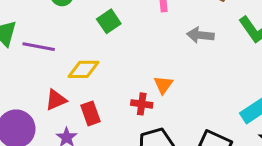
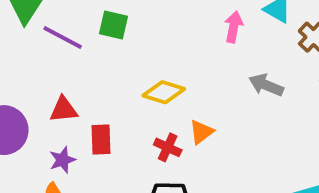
green square: (109, 21) -> (113, 25), moved, turned 30
yellow diamond: (83, 69) -> (164, 92), moved

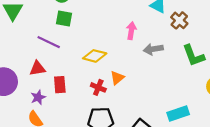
pink arrow: (234, 27) -> (131, 31), moved
purple line: (63, 38) -> (49, 42), moved
gray arrow: (266, 85) -> (153, 49), turned -30

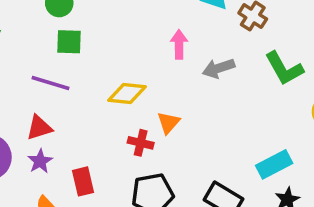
red rectangle: (60, 85) -> (83, 181), moved
purple star: (38, 97) -> (40, 161), moved

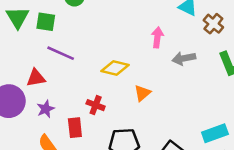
green square: (69, 42) -> (46, 22), moved
red triangle: (39, 128) -> (36, 78), moved
red cross: (141, 143) -> (96, 105), moved

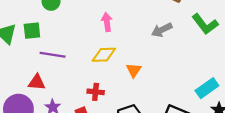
pink arrow: (157, 37) -> (107, 22), moved
red triangle: (36, 78) -> (37, 82), turned 30

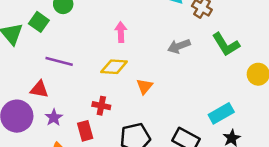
green square: (32, 31) -> (39, 22), moved, turned 36

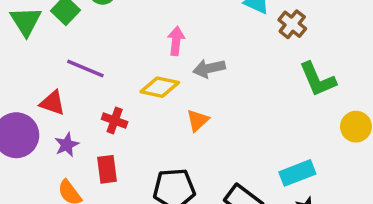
gray arrow: (179, 46) -> (209, 68), moved
red cross: (101, 106) -> (115, 120), moved

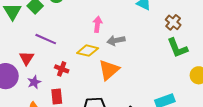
brown cross: (292, 24) -> (173, 22), moved
red triangle: (53, 103) -> (27, 58), turned 42
orange triangle: (198, 120) -> (109, 70), size x1.6

